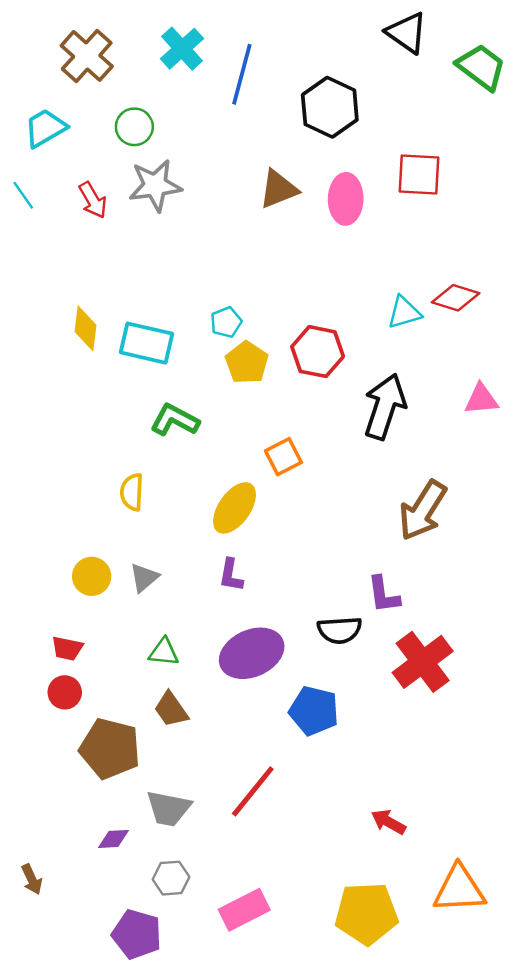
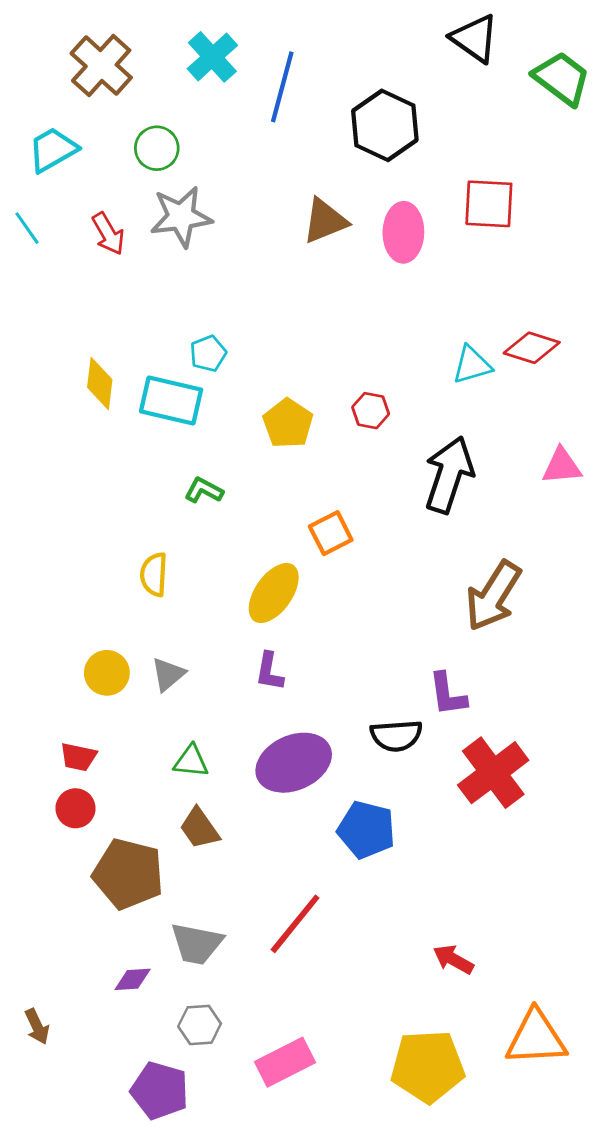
cyan pentagon: (226, 322) -> (208, 353), moved
red hexagon: (318, 352) -> (371, 411), size x0.6
green L-shape: (175, 420) -> (204, 490), size x0.7

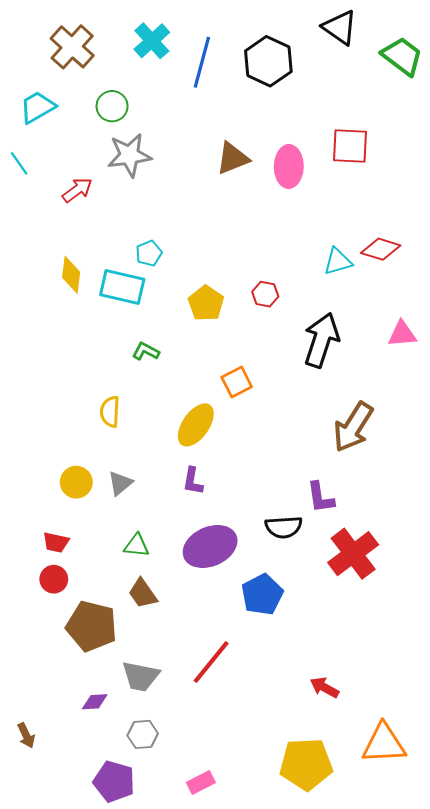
black hexagon: (385, 125) -> (268, 61), moved
red arrow: (108, 234) -> (77, 190), moved, turned -96
blue pentagon: (366, 830) -> (262, 595), turned 30
pink rectangle: (285, 1062) -> (201, 782), moved, size x0.7

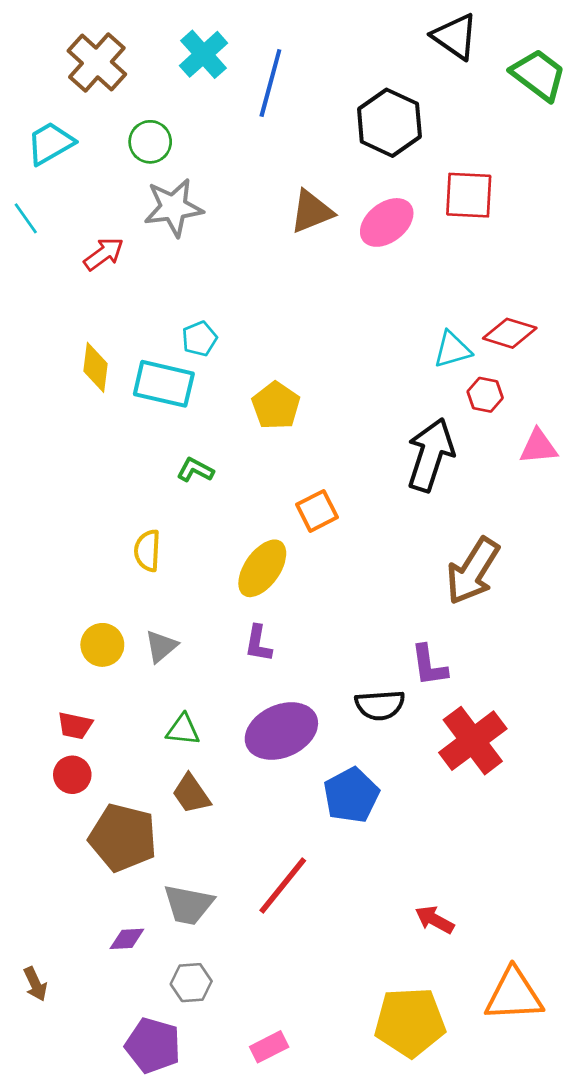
black hexagon: (268, 61) -> (389, 123), moved
pink ellipse: (289, 166) -> (387, 222), turned 51
red hexagon: (265, 294) -> (485, 395), moved

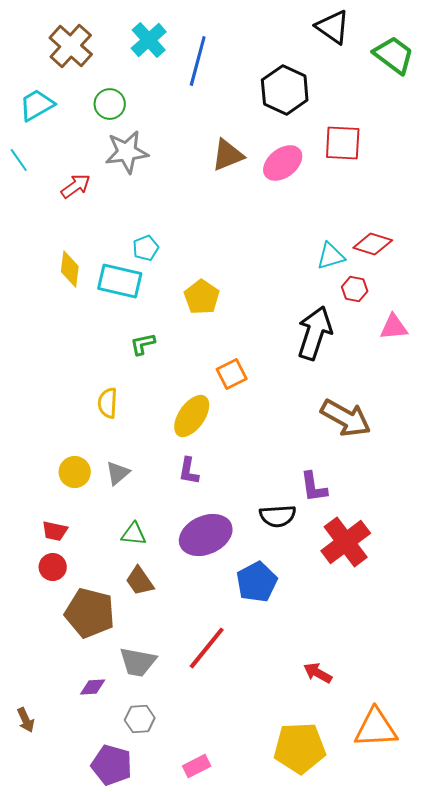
green L-shape: (195, 470) -> (143, 344), turned -40
brown arrow: (473, 571) -> (346, 418), turned -93

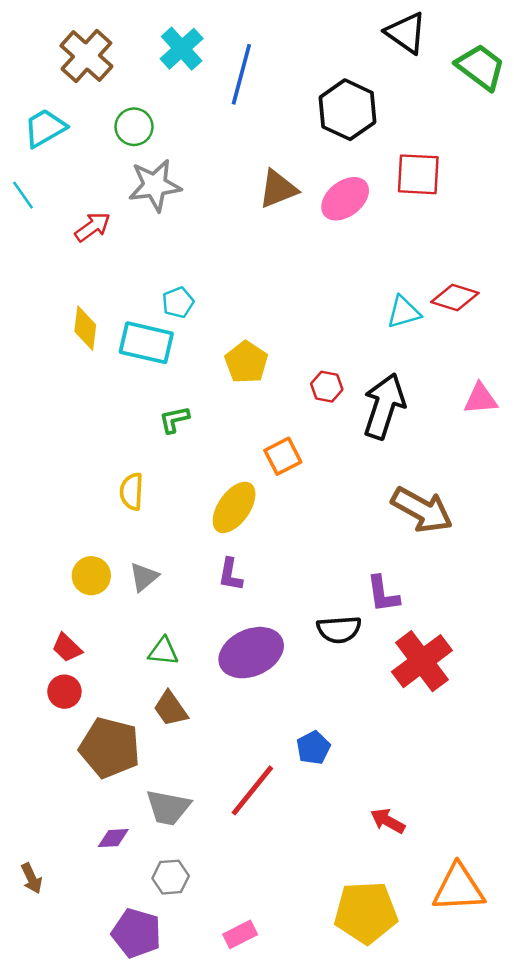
red hexagon: (355, 289) -> (327, 387), moved
red trapezoid: (55, 531) -> (67, 648), turned 32
blue pentagon: (257, 582) -> (313, 748), moved, size x0.7

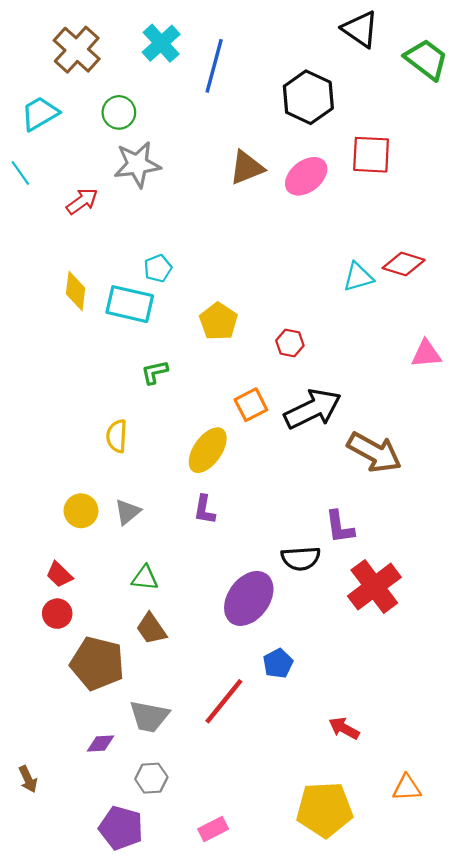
black arrow: (384, 406) -> (313, 409), moved, turned 46
purple ellipse: (251, 653) -> (249, 598), moved, turned -30
orange triangle: (459, 888) -> (407, 788), size x0.6

